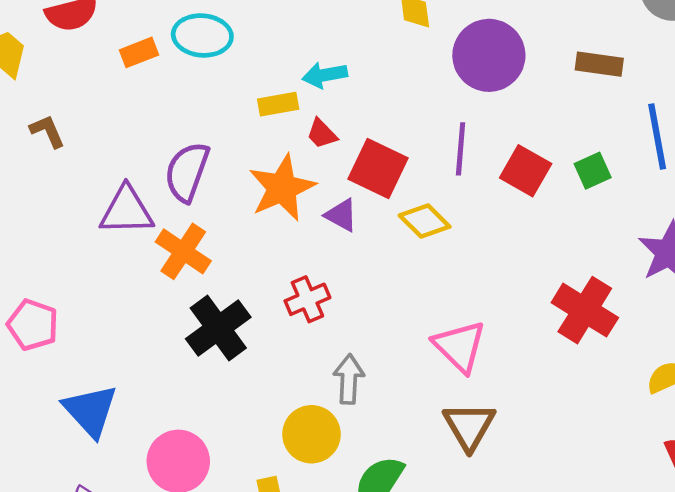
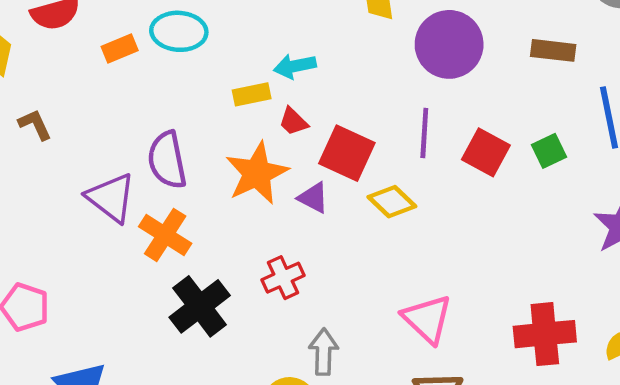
purple semicircle: (187, 172) -> (167, 160), turned -30
purple triangle: (127, 211) -> (111, 198), turned 40
red cross: (585, 310) -> (545, 334), moved, turned -36

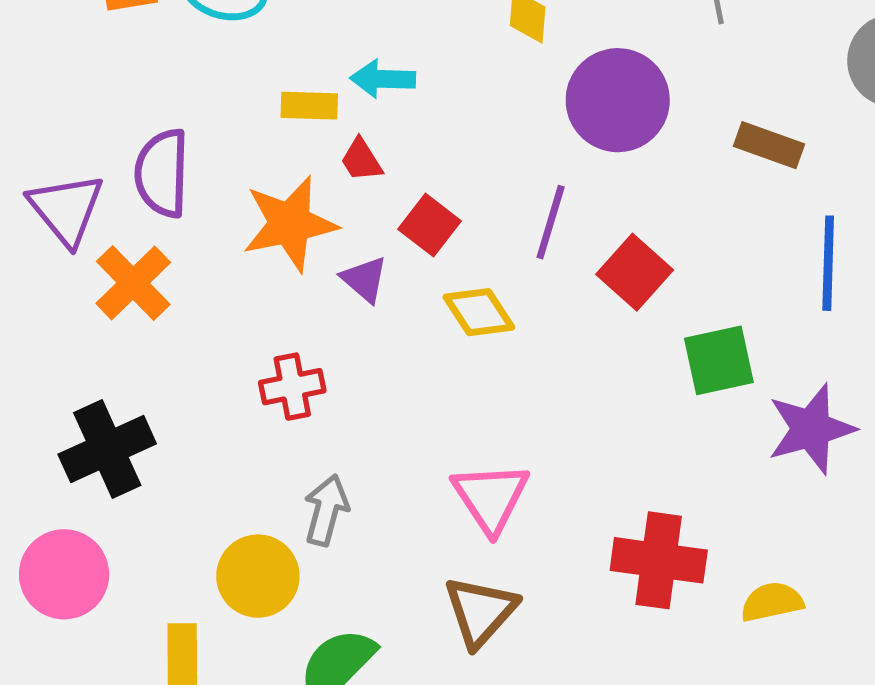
green square: (549, 151) -> (719, 360), moved, size x1.4
red square: (347, 153) -> (429, 225), size x0.7
black cross: (200, 306) -> (107, 449), moved

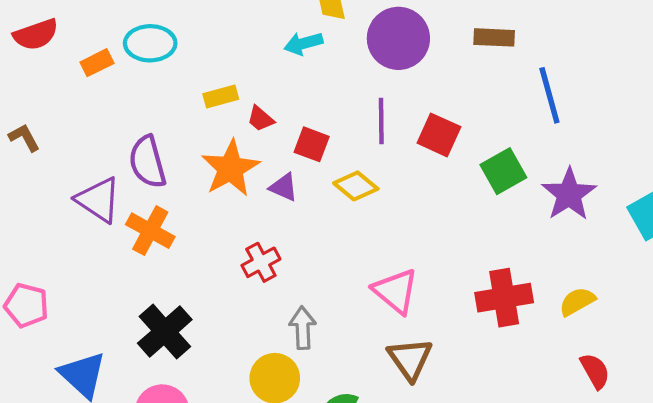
cyan arrow: (383, 79) -> (303, 43), moved

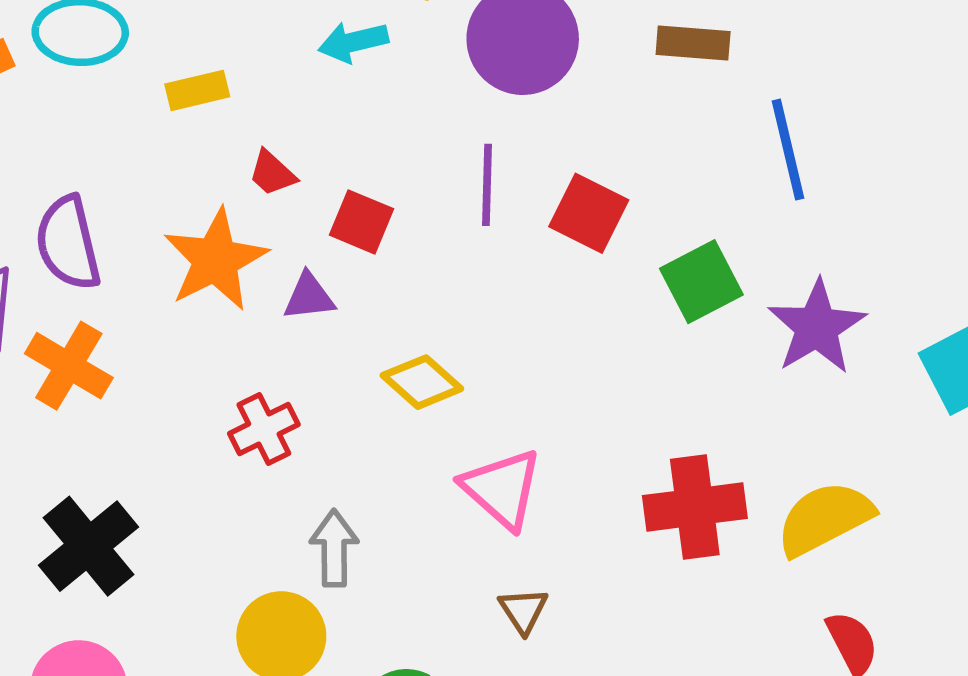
yellow rectangle: (221, 97) -> (197, 90), moved
yellow diamond: (356, 186) -> (422, 382), moved
purple triangle: (284, 187) -> (309, 297), turned -32
yellow semicircle: (577, 302) -> (825, 518), size x1.5
brown triangle: (410, 359) -> (523, 610), size x0.6

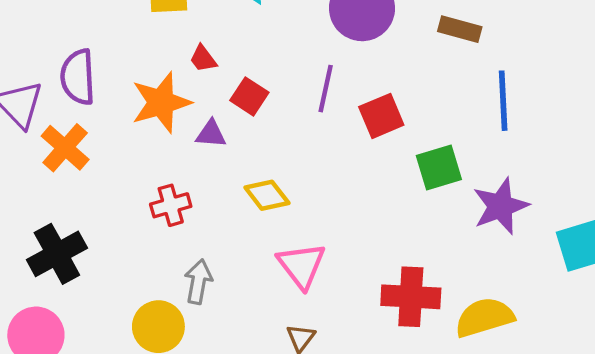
red square: (589, 213) -> (381, 116), turned 30

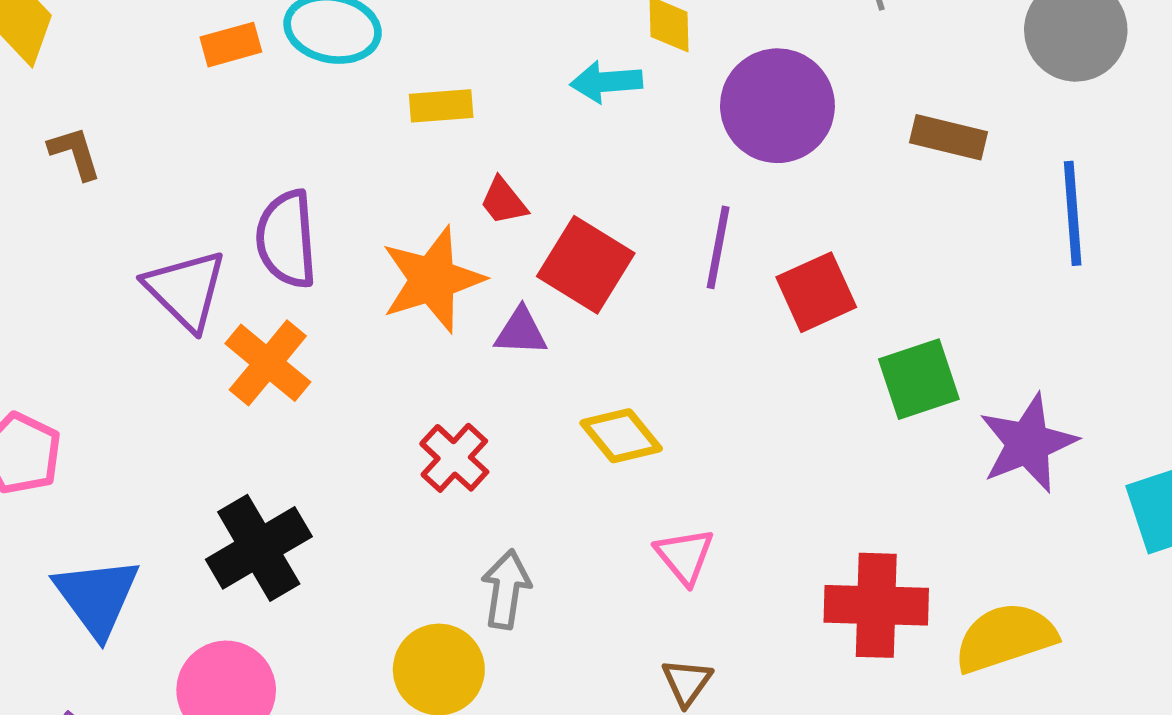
red square: (249, 96) -> (586, 265), size x1.4
blue line: (503, 101) -> (1073, 213), moved
red cross: (171, 205) -> (454, 458), turned -30
pink triangle: (301, 265) -> (685, 556), size x0.7

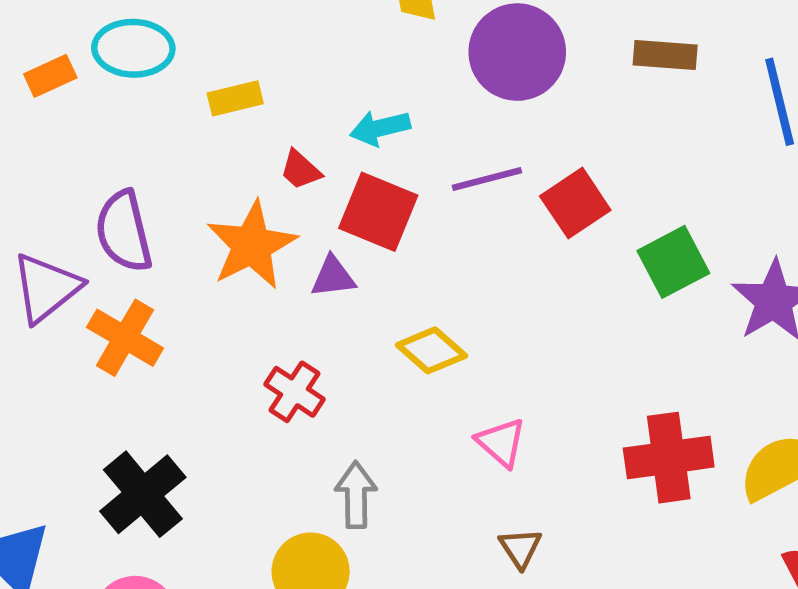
cyan arrow: (606, 82) -> (380, 128), moved
purple line: (718, 247) -> (487, 179), turned 74
purple triangle: (186, 290) -> (46, 288), turned 46

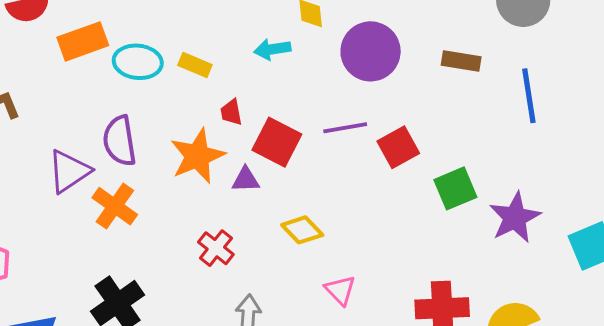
cyan ellipse: (133, 48) -> (138, 62), moved
orange rectangle: (50, 76) -> (83, 41), size x1.6
yellow rectangle: (235, 98) -> (195, 65), turned 32
cyan arrow: (380, 128) -> (272, 49), moved
red trapezoid: (301, 170) -> (231, 112), turned 32

